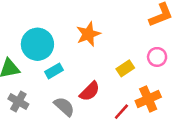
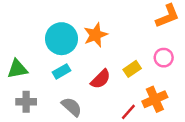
cyan circle: (37, 44) -> (61, 39), moved
red semicircle: (90, 91) -> (101, 79), moved
gray cross: (18, 101) -> (26, 102), turned -30

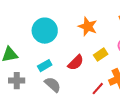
orange star: (96, 35) -> (88, 27), moved, turned -30
cyan rectangle: (61, 71) -> (45, 66), moved

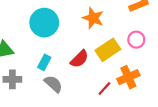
yellow rectangle: (101, 55) -> (108, 50), size x1.5
cyan rectangle: (45, 66) -> (44, 62), turned -32

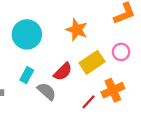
gray semicircle: (53, 84) -> (47, 91), moved

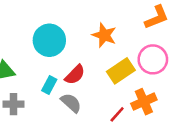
pink circle: (121, 52) -> (153, 59), size x1.5
red semicircle: (63, 72) -> (75, 75), moved

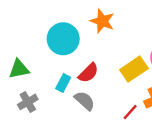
orange star: (104, 35) -> (102, 21), moved
gray cross: (14, 104) -> (28, 102), turned -30

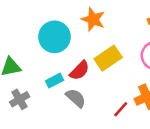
yellow rectangle: (134, 69) -> (108, 58), moved
cyan rectangle: (63, 83) -> (55, 81), turned 35

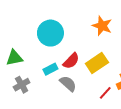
orange star: (93, 19) -> (102, 26), moved
yellow rectangle: (108, 58) -> (97, 63), moved

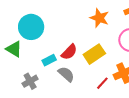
cyan circle: (50, 33) -> (31, 27), moved
green triangle: (14, 58) -> (14, 49), turned 42
gray cross: (22, 85) -> (30, 81), moved

